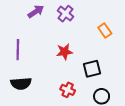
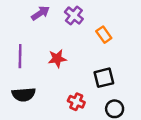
orange rectangle: (105, 31) -> (104, 35), moved
red star: (64, 52) -> (57, 59), moved

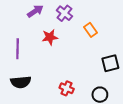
red star: (57, 59) -> (50, 37), moved
black square: (104, 78) -> (110, 63), moved

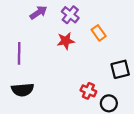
red star: (50, 37) -> (66, 41), moved
red cross: (67, 88) -> (88, 91), moved

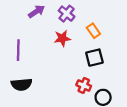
black square: (120, 69) -> (94, 58), moved

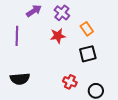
purple line: (18, 50) -> (17, 36), moved
red cross: (84, 86) -> (70, 82), moved

